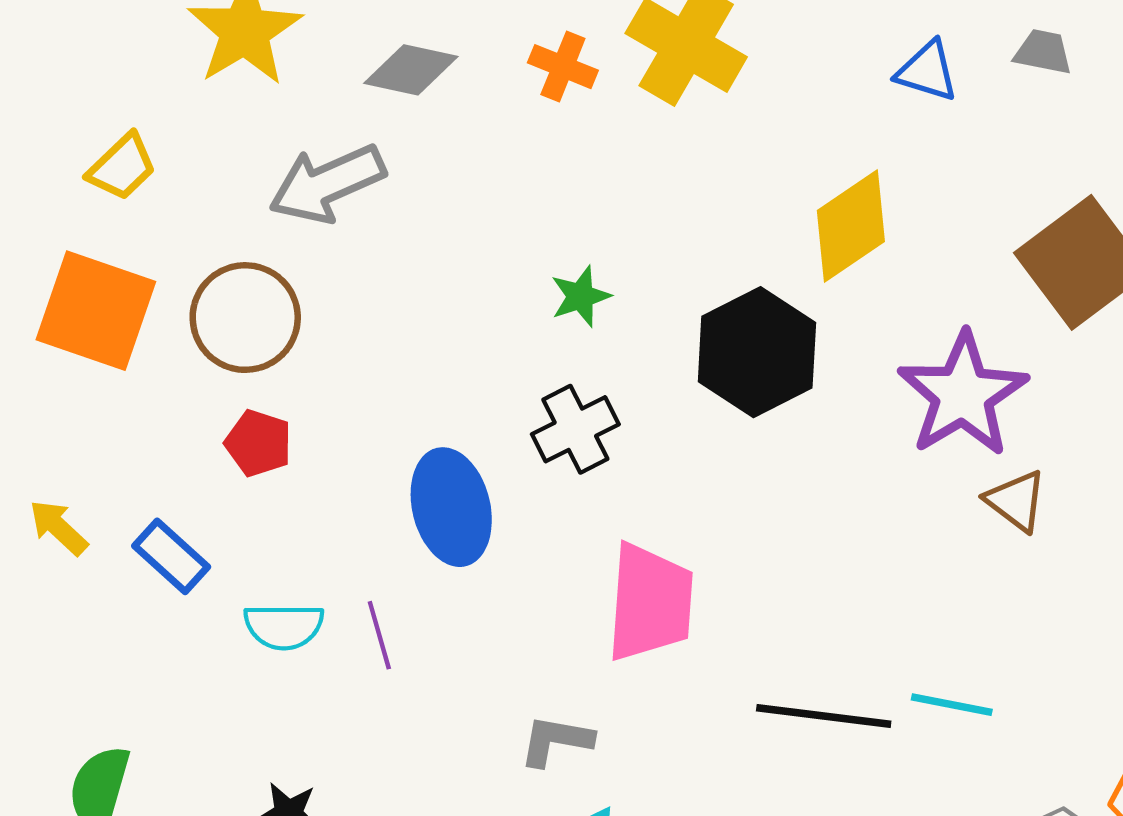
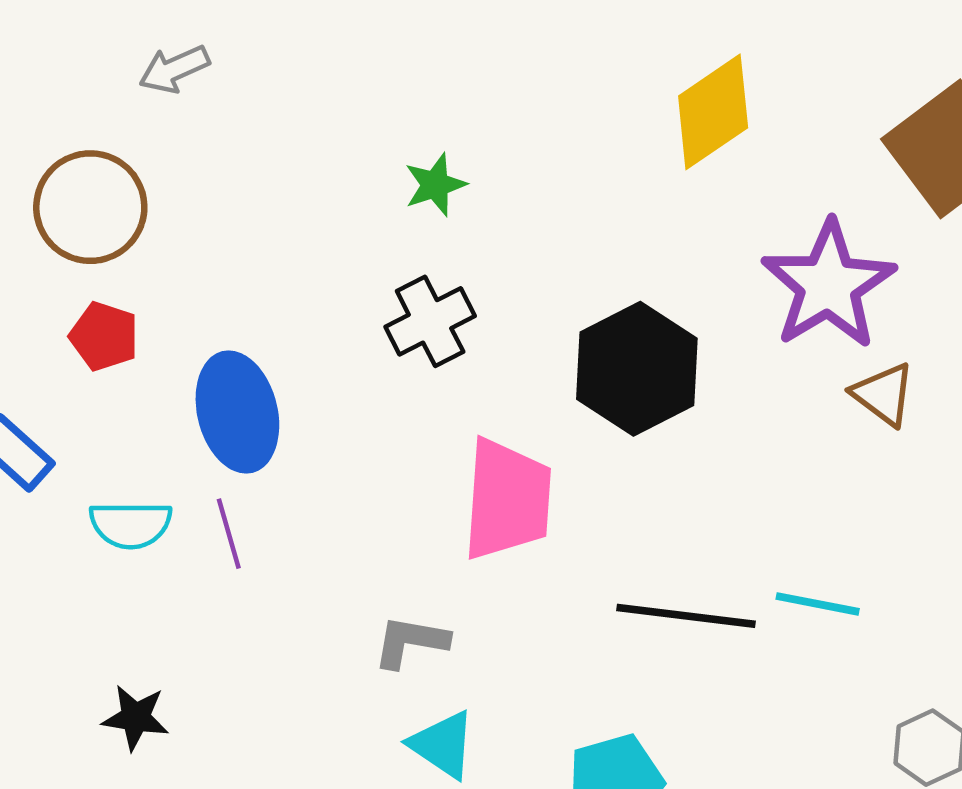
gray arrow: (327, 184) -> (174, 69), size x0.6
black hexagon: (757, 352) -> (637, 369), moved
blue ellipse: (451, 507) -> (237, 412), moved

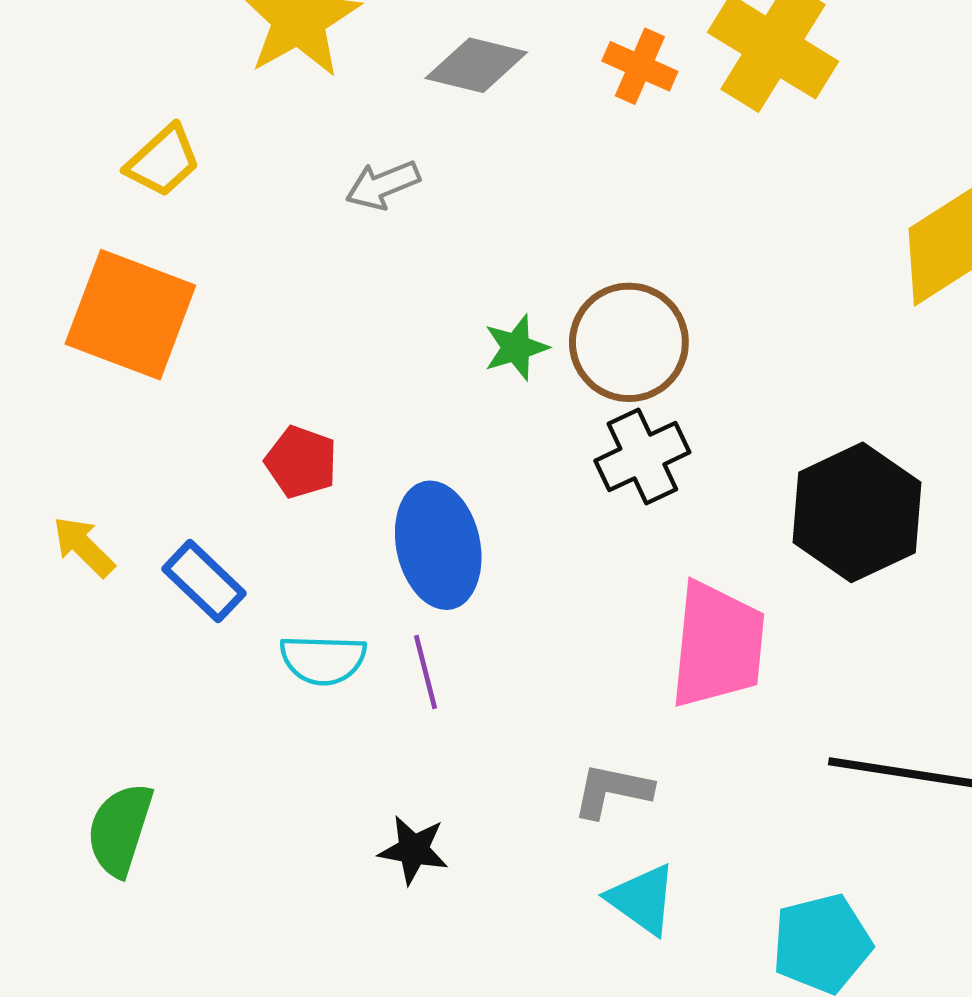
green star: (435, 185) -> (516, 348), moved
brown circle: (90, 207) -> (629, 342), moved
black star: (136, 718) -> (413, 850), moved

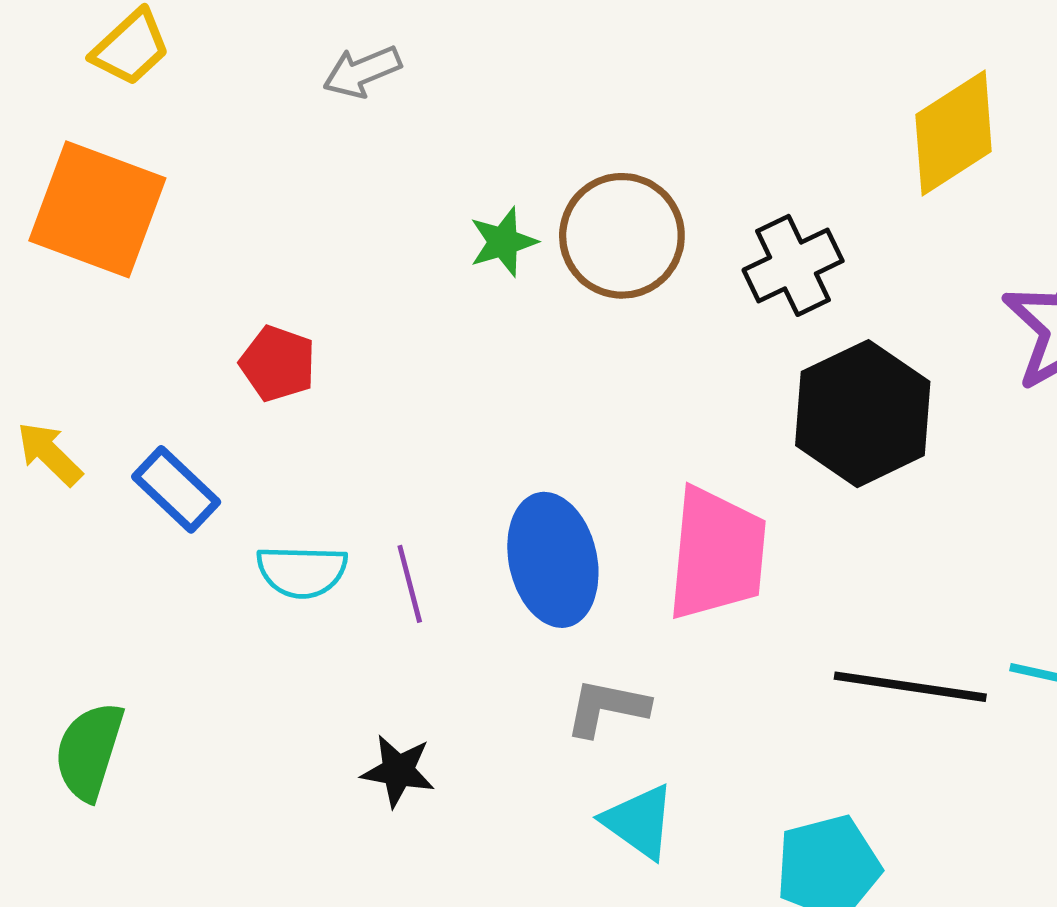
black cross: (642, 457) -> (793, 265), moved
blue ellipse: (438, 545) -> (553, 560), moved

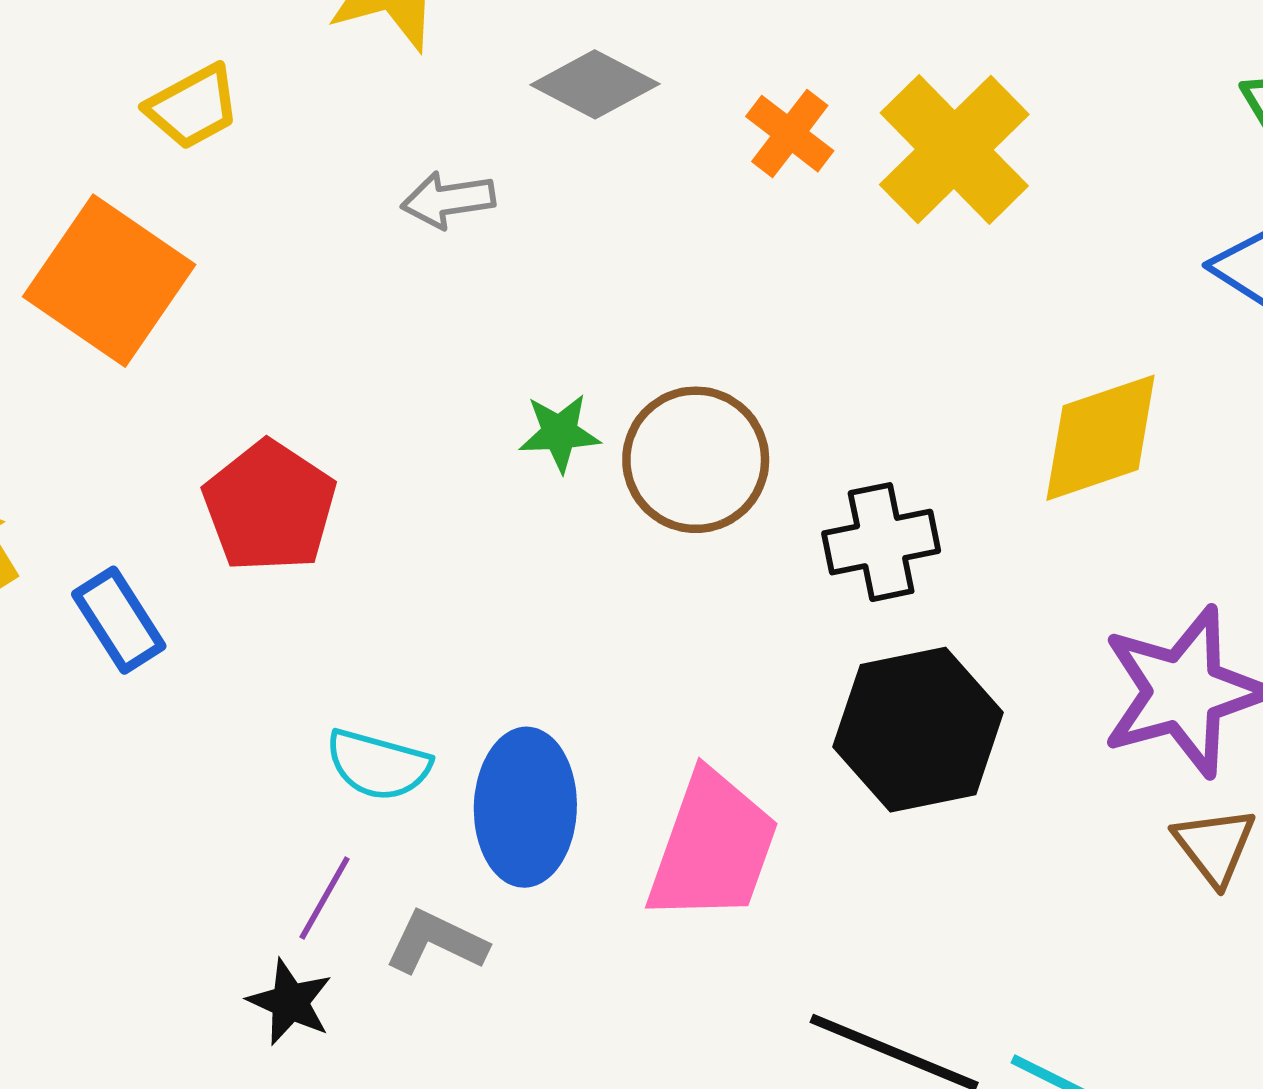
red pentagon: (278, 364) -> (270, 506), size x1.5
cyan semicircle: (302, 571) -> (378, 765), moved
purple line: (410, 584) -> (325, 898), moved, turned 30
gray L-shape: (607, 708) -> (436, 942), moved

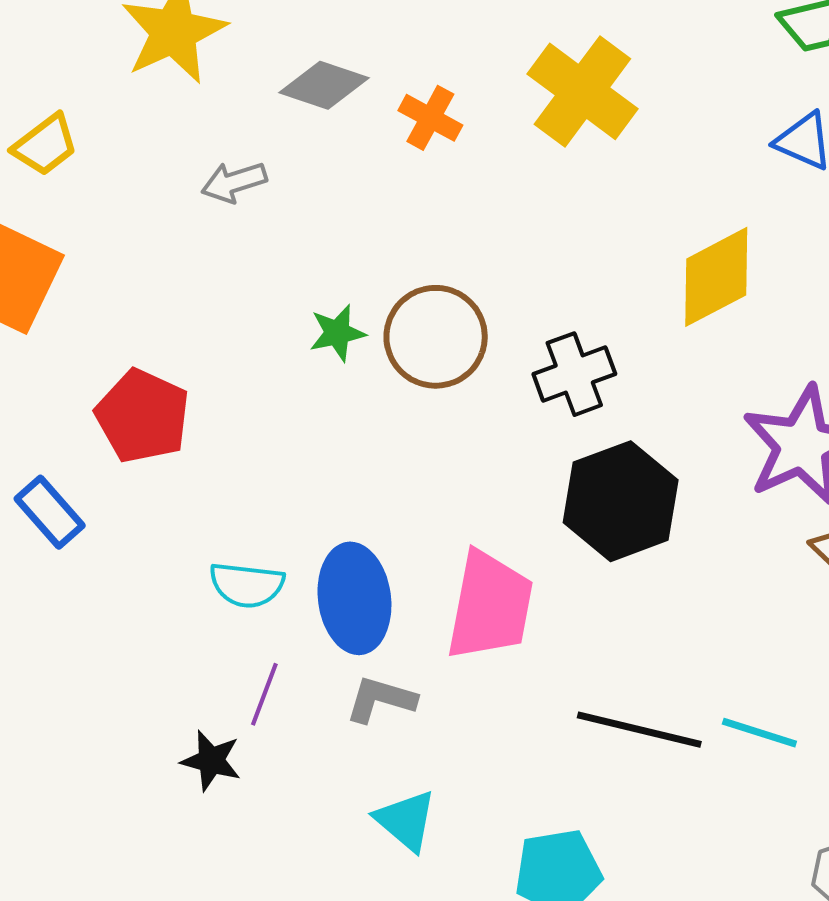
orange cross: (790, 134) -> (430, 118), moved
purple line: (325, 898) -> (264, 694), moved
gray L-shape: (436, 942) -> (381, 699), moved

